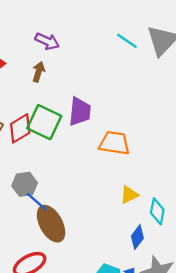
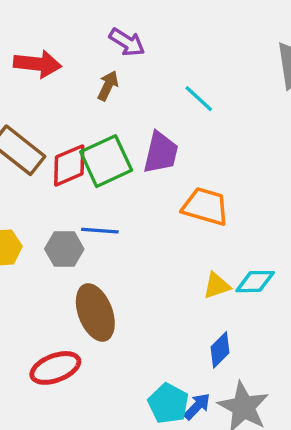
cyan line: (127, 41) -> (199, 99), moved
green square: (44, 122) -> (106, 161), turned 32
blue line: (37, 202) -> (100, 231), moved, turned -45
cyan diamond: (157, 211) -> (255, 282), moved, turned 70

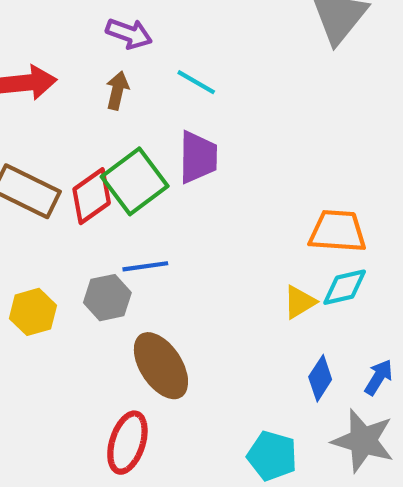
cyan line: (199, 99) -> (196, 82), moved
orange trapezoid: (205, 206) -> (338, 231), moved
red ellipse: (55, 368) -> (127, 443), turned -39
blue arrow: (197, 406) -> (379, 377), moved

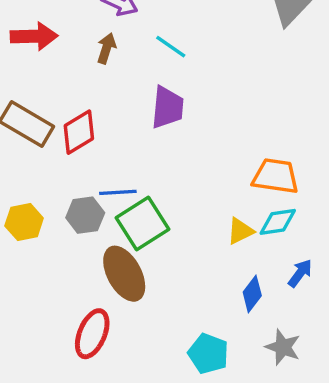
green square: (135, 181) -> (142, 223), moved
blue arrow: (379, 377) -> (300, 273), moved
gray star: (363, 441) -> (283, 347), size x0.7

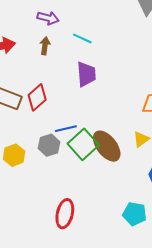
brown ellipse: (124, 274) -> (107, 146), moved

